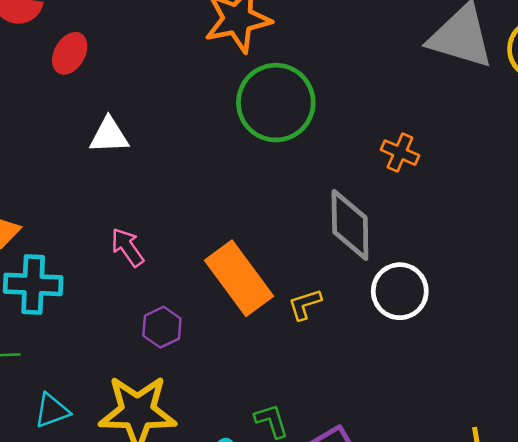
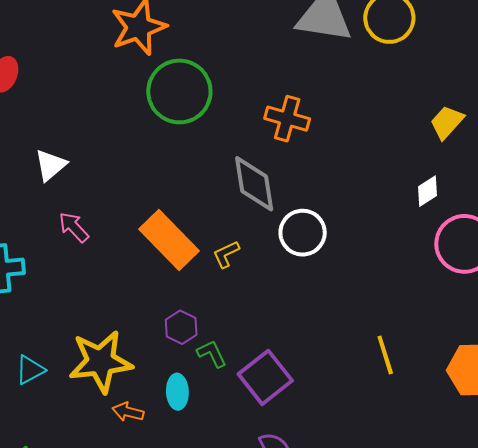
white triangle: (109, 136) -> (51, 165), moved, turned -30
orange cross: (400, 153) -> (287, 119), size x1.4
purple hexagon: (162, 327) -> (181, 327), moved

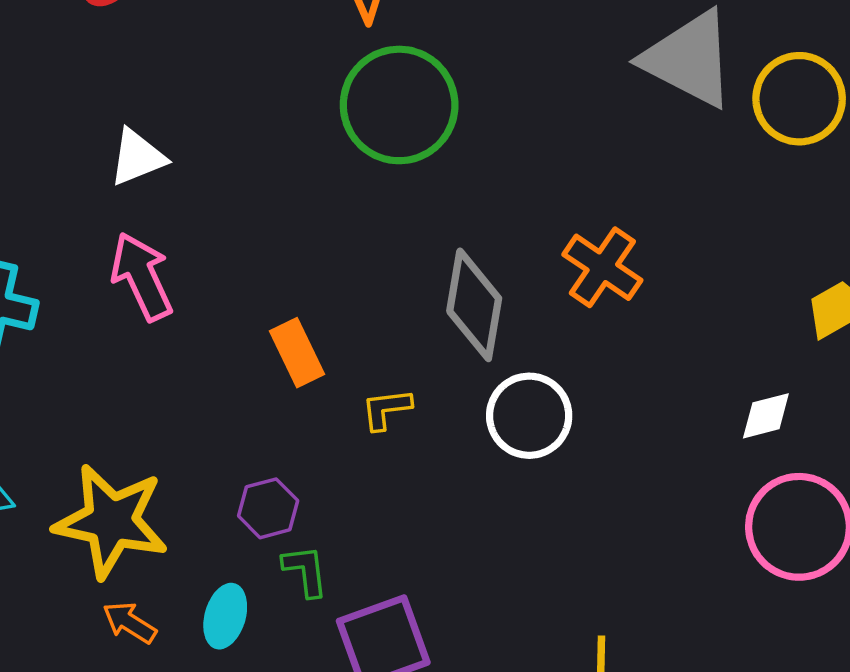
orange cross: (287, 119) -> (602, 267), moved
pink arrow: (74, 227) -> (142, 276), size x1.4
orange rectangle: (169, 240) -> (297, 353), size x0.6

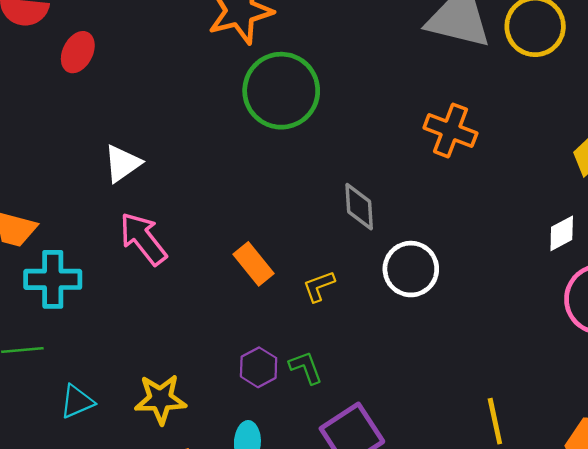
orange cross: (602, 267) -> (450, 130), moved
gray diamond: (474, 305) -> (359, 207), size x0.7
yellow star: (111, 521) -> (160, 399), size x0.7
green L-shape: (305, 571) -> (306, 367), moved

